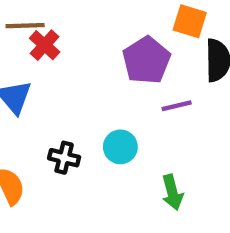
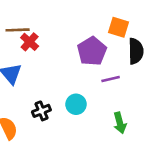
black cross: (64, 158) -> (41, 111), turned -36
green arrow: (172, 192) -> (120, 123), moved

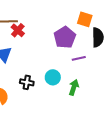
black cross: (41, 111) -> (27, 82), turned 32
green arrow: (120, 123) -> (74, 87), moved, turned -147

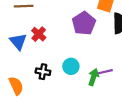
red cross: (18, 30) -> (39, 34), moved
purple line: (79, 58) -> (105, 72), moved

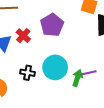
purple pentagon: (84, 23) -> (52, 25), moved
cyan circle: (71, 66) -> (55, 67), size x1.5

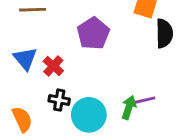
red cross: (23, 36) -> (53, 66), moved
cyan circle: (55, 67) -> (89, 115), moved

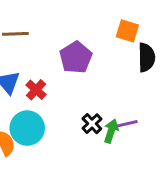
black cross: (59, 100) -> (92, 124), moved, turned 36
cyan circle: (89, 115) -> (27, 128), moved

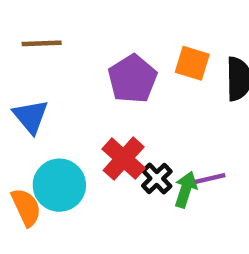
orange square: (127, 31) -> (192, 63), moved
red cross: (36, 90) -> (124, 159), moved, size x1.4

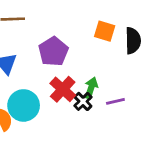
purple pentagon: (132, 79) -> (53, 51), moved
green arrow: (186, 190) -> (91, 88), moved

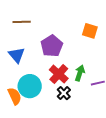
black cross: (83, 101) -> (64, 93), moved

